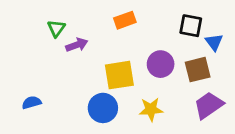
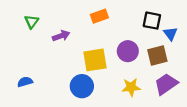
green triangle: (56, 28) -> (32, 22), moved
yellow star: (151, 109) -> (131, 87), moved

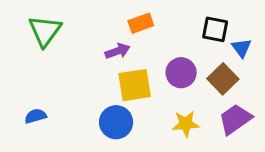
green triangle: (32, 22) -> (45, 31), size x1.6
purple arrow: (61, 36) -> (118, 51), moved
brown square: (157, 56) -> (223, 79), turned -30

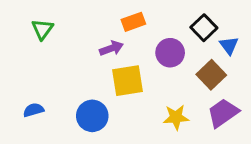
black square: (215, 29) -> (204, 28), turned 35
green triangle: (45, 31) -> (42, 29), size x0.7
purple circle: (181, 73) -> (170, 53), moved
blue circle: (116, 122) -> (92, 116), moved

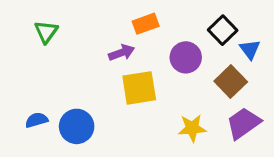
blue circle: (92, 116) -> (77, 126), moved

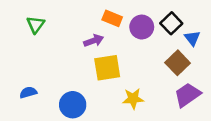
orange rectangle: (146, 24) -> (112, 18), turned 42
purple circle: (186, 57) -> (142, 27), moved
blue circle: (77, 126) -> (73, 105), moved
yellow star: (192, 128) -> (133, 99), moved

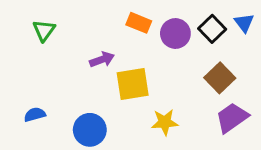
blue triangle: (192, 38) -> (244, 23), moved
purple arrow: (94, 41) -> (102, 59), moved

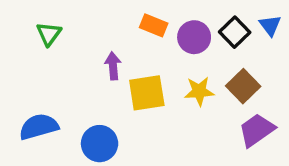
purple arrow: (102, 59) -> (113, 66), turned -75
blue semicircle: (35, 115) -> (39, 127), size x1.6
yellow star: (165, 122) -> (199, 91), moved

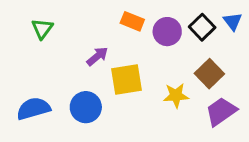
purple arrow: (113, 66) -> (97, 56), turned 55
yellow star: (199, 91) -> (176, 96), moved
blue circle: (100, 144) -> (86, 107), moved

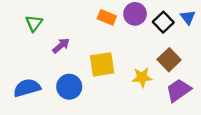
purple circle: (167, 32) -> (135, 14), moved
purple arrow: (97, 56) -> (61, 46), moved

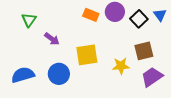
purple arrow: (61, 46) -> (52, 39), turned 77
brown square: (169, 60) -> (144, 51), turned 30

